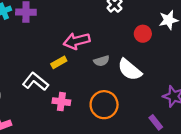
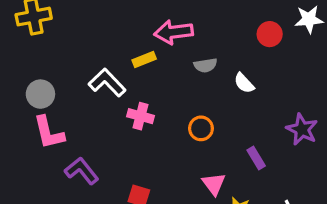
white semicircle: (130, 70) -> (244, 83), size x0.6
orange circle: (104, 105) -> (201, 128), size x0.6
purple rectangle: (156, 122) -> (256, 158), moved

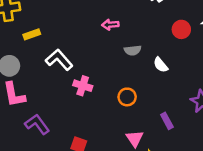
pink arrow: (174, 32) -> (110, 25), size x0.6
yellow rectangle: (144, 59) -> (32, 34), moved

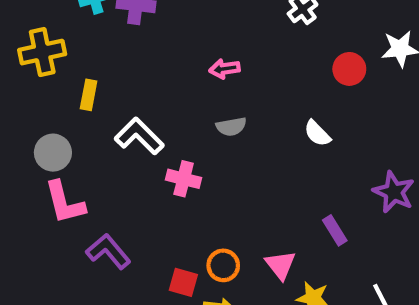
yellow rectangle: (32, 34) -> (89, 95), turned -56
gray semicircle: (133, 50) -> (231, 127), moved
orange circle: (127, 97) -> (223, 265), moved

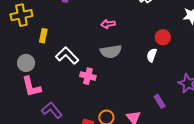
red circle: (349, 69) -> (163, 37), moved
gray semicircle: (231, 127) -> (111, 51), size x1.5
white semicircle: (317, 133) -> (152, 55), turned 64

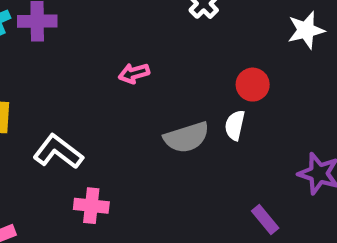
gray semicircle: (111, 51) -> (187, 137), moved
pink cross: (88, 76) -> (91, 206), moved

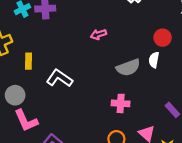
pink cross: (91, 206) -> (121, 103), moved

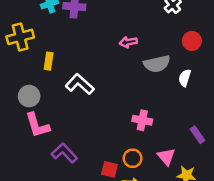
red circle: (163, 38) -> (192, 41), moved
gray semicircle: (128, 67) -> (157, 64), moved

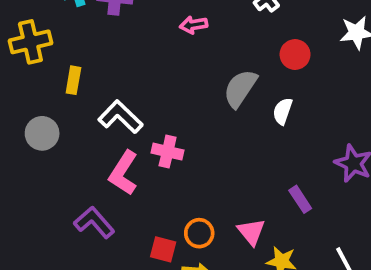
pink arrow: (128, 42) -> (194, 25), moved
gray semicircle: (157, 64) -> (240, 88), turned 135
pink cross: (142, 120) -> (168, 152), moved
pink L-shape: (37, 125) -> (123, 173), moved, turned 48

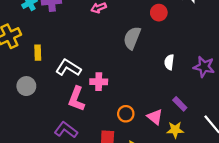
white semicircle: (283, 111) -> (169, 62), moved
purple rectangle: (300, 199) -> (180, 104), moved
orange circle: (199, 233) -> (126, 114), moved

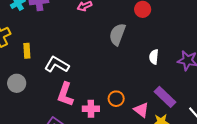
pink cross: (99, 82) -> (91, 109), moved
purple rectangle: (180, 104) -> (165, 97), size x1.5
orange circle: (126, 114) -> (116, 99), moved

